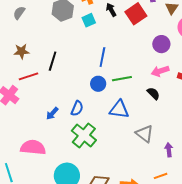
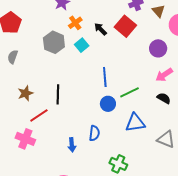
blue arrow: (52, 113) -> (72, 145), turned -32
green cross: (84, 135) -> (118, 164), moved, size x0.7

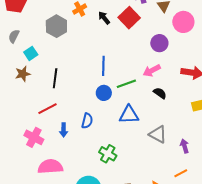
cyan square: (82, 45) -> (31, 53), moved
pink arrow: (164, 75) -> (152, 71), moved
red line: (39, 115) -> (47, 109), moved
pink cross: (25, 139) -> (34, 137), moved

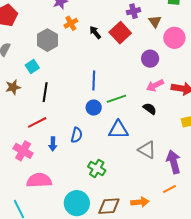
cyan square: (31, 53) -> (32, 67), moved
pink arrow: (152, 71) -> (155, 85), moved
purple arrow: (184, 146) -> (174, 162), size x1.6

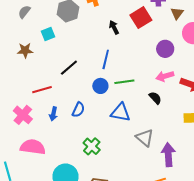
black arrow: (95, 32) -> (114, 27), moved
black line: (45, 92) -> (69, 68), moved, turned 30

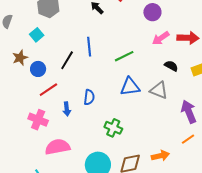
blue line: (106, 59) -> (89, 47), moved
blue circle: (100, 86) -> (38, 69), moved
black semicircle: (155, 98) -> (171, 66), moved
gray triangle: (145, 138) -> (159, 90), moved

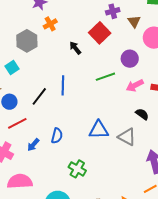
green line: (124, 56) -> (105, 77), moved
blue arrow: (67, 109) -> (33, 145), turned 40

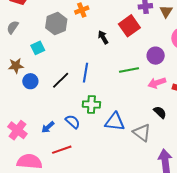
brown triangle: (134, 21) -> (166, 11), moved
red line: (17, 123) -> (62, 150), moved
blue semicircle: (57, 136) -> (73, 122), turned -70
green cross: (77, 169) -> (91, 104), moved, turned -36

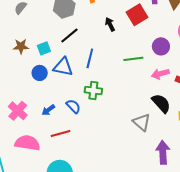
cyan square: (38, 48) -> (44, 48), moved
black line: (61, 80) -> (69, 36), moved
blue circle: (30, 81) -> (40, 73), moved
black semicircle: (160, 112) -> (161, 103), size x1.5
blue triangle: (115, 122) -> (63, 67), moved

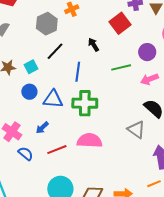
black arrow: (110, 24) -> (94, 45), moved
blue triangle: (63, 67) -> (53, 99), moved
green cross: (93, 90) -> (85, 103), size x1.4
blue semicircle: (73, 106) -> (26, 154), moved
pink semicircle: (27, 143) -> (90, 141), moved

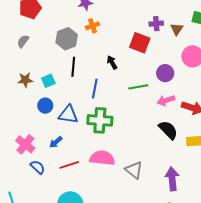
red square: (120, 23) -> (140, 43), turned -35
black line: (55, 51) -> (73, 67), turned -42
gray triangle: (136, 130) -> (134, 170), moved

